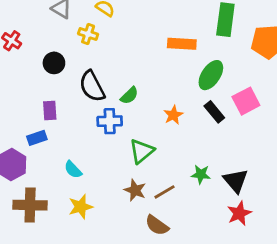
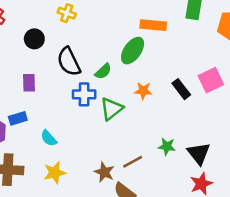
green ellipse: (211, 75) -> (133, 51), moved
orange star: (173, 115) -> (143, 91), turned 30
blue rectangle: (37, 138) -> (18, 118), moved
green triangle: (142, 151) -> (111, 109), moved
brown star: (135, 190) -> (104, 172), moved

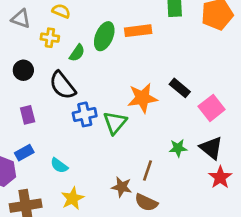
green ellipse: (133, 51) -> (104, 36), moved
green semicircle: (103, 71) -> (77, 53), moved
pink square: (211, 80) -> (212, 108), moved
orange star: (143, 91) -> (142, 98), size x1.6
brown line: (133, 162) -> (148, 170), turned -30

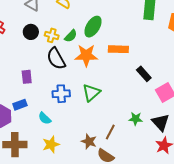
orange rectangle: (138, 31) -> (118, 49), moved
yellow cross: (50, 38) -> (52, 35), moved
black circle: (23, 70) -> (31, 32), moved
orange star: (142, 98) -> (86, 55), moved
blue cross: (85, 114) -> (61, 94), moved

